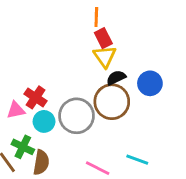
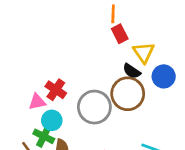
yellow triangle: (105, 56) -> (144, 52), moved
black semicircle: (116, 78) -> (132, 71), turned -120
cyan circle: (44, 121) -> (52, 120), moved

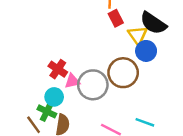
black semicircle: (132, 71) -> (153, 23), moved, size x1.6
blue circle: (164, 76) -> (146, 51), moved
pink triangle: (37, 102) -> (72, 81), moved

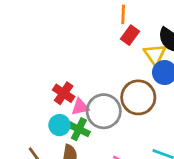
red rectangle: (116, 18) -> (130, 35), turned 63
green cross: (47, 111) -> (79, 129), moved

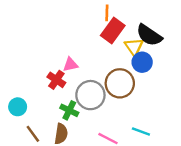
red rectangle: (130, 35) -> (113, 30), size x1.5
pink triangle: (80, 107) -> (70, 65), moved
cyan circle: (59, 125) -> (18, 107), moved

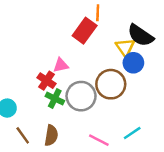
red rectangle: (113, 30) -> (85, 31), moved
green cross: (69, 110) -> (55, 98), moved
cyan line: (141, 131) -> (132, 133), turned -54

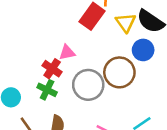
yellow triangle: (125, 47) -> (126, 23), moved
green cross: (55, 98) -> (47, 90), moved

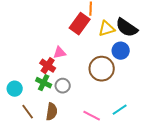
yellow triangle: (126, 23) -> (107, 29), turned 48
gray circle: (88, 85) -> (63, 86), moved, size x0.6

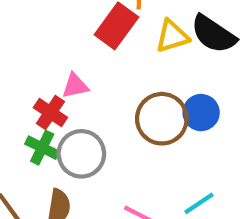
blue circle: (121, 51) -> (201, 113), moved
gray circle: (63, 86) -> (81, 154), size x1.5

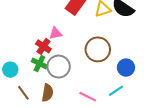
blue circle: (201, 113) -> (126, 68), moved

